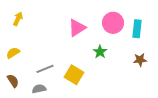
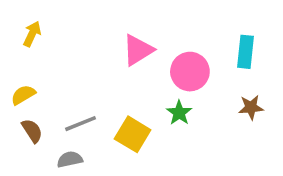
pink circle: (113, 23) -> (190, 72), moved
green star: (100, 52) -> (179, 113), moved
brown semicircle: (13, 81) -> (32, 131), moved

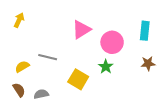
yellow semicircle: (23, 95) -> (22, 67), moved
gray line: (81, 124) -> (48, 57), moved, turned 36
brown semicircle: (32, 131) -> (19, 90), moved

